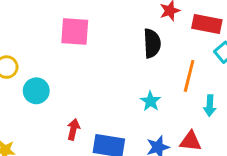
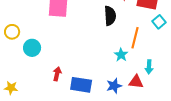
cyan star: (150, 101) -> (121, 55), moved
cyan arrow: (210, 106) -> (149, 67), moved

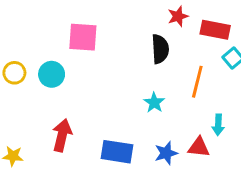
cyan circle: (32, 48) -> (52, 74), moved
cyan star: (121, 55) -> (154, 103), moved
red arrow: (57, 74) -> (62, 135), moved, size x1.5

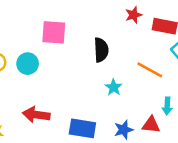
black semicircle: (160, 49) -> (101, 50), moved
orange line: (197, 82) -> (150, 70), turned -75
red arrow: (62, 135) -> (36, 115), turned -95

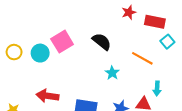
pink square: (54, 32) -> (62, 42), moved, turned -35
black semicircle: (101, 50) -> (102, 42), turned -48

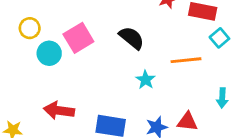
yellow circle: (14, 52) -> (30, 28), moved
orange line: (142, 58) -> (186, 60), turned -35
cyan arrow: (157, 89) -> (222, 98), moved

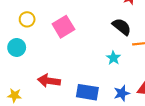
black semicircle: (132, 38) -> (122, 27), moved
cyan circle: (49, 53) -> (17, 47), moved

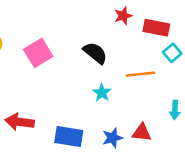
black semicircle: (122, 27) -> (95, 53), moved

